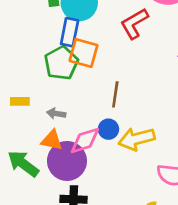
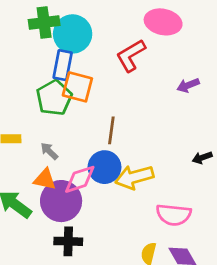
gray arrow: (56, 114) -> (49, 151), turned 36
blue circle: (108, 129) -> (104, 167), size x1.5

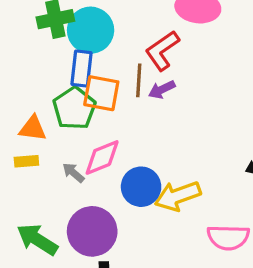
purple arrow: (188, 85) -> (162, 90), moved
brown line: (111, 130) -> (139, 80), moved
orange triangle: (45, 179) -> (33, 128), moved
pink diamond: (80, 179) -> (102, 157), moved

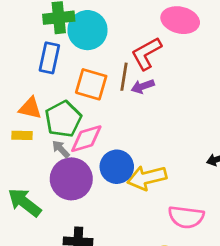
blue rectangle: (81, 68) -> (49, 58), moved
green pentagon: (74, 108) -> (63, 119), moved
purple circle: (92, 231) -> (71, 179), moved

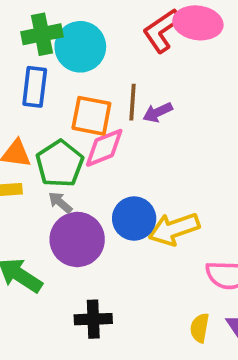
red L-shape: (146, 53) -> (162, 31), moved
pink diamond: (86, 139) -> (104, 148), moved

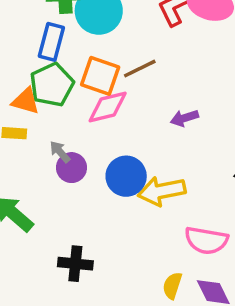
brown line: (133, 102) -> (140, 69), turned 52
purple arrow: (158, 112) -> (184, 118), moved
green pentagon: (60, 164) -> (52, 85), moved
purple circle: (77, 239) -> (71, 168), moved, size x0.6

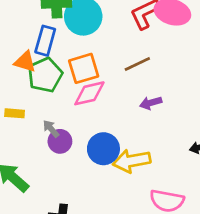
brown line: (140, 69) -> (137, 64), moved
orange square: (100, 76) -> (84, 68), turned -36
orange triangle: (26, 101) -> (25, 62), moved

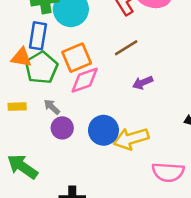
gray arrow: (51, 129) -> (52, 107), moved

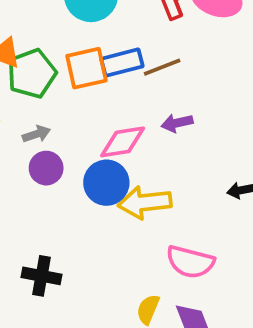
blue rectangle: (38, 36) -> (122, 63), moved, turned 56
pink diamond: (85, 80) -> (123, 142), moved
gray arrow: (52, 107) -> (36, 134), turned 108

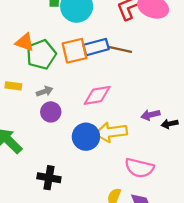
brown line: (162, 67) -> (121, 49), turned 35
purple arrow: (177, 123) -> (150, 115), moved
blue circle: (106, 183) -> (86, 137), moved

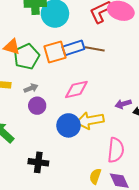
pink semicircle: (139, 168) -> (116, 150), turned -95

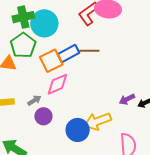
green pentagon: (26, 57) -> (23, 45), moved
pink diamond: (76, 89) -> (57, 84), moved

